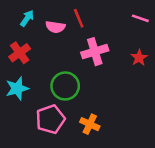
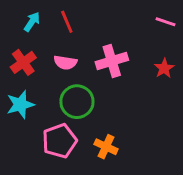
red line: (79, 18) -> (67, 22), moved
pink semicircle: (55, 27) -> (65, 62), moved

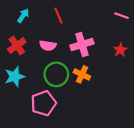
red line: (67, 22) -> (58, 16), moved
orange cross: (106, 147) -> (82, 74), moved

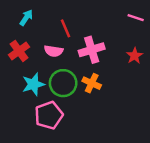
red line: (58, 16) -> (65, 28), moved
cyan star: (15, 77) -> (33, 84), moved

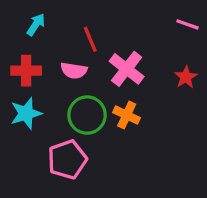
pink cross: (92, 50) -> (127, 69), turned -35
red cross: (19, 51) -> (26, 71), turned 36
cyan star: (33, 84) -> (26, 113), moved

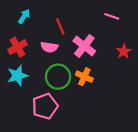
pink line: (188, 24) -> (112, 16), moved
red cross: (26, 71) -> (18, 47), turned -30

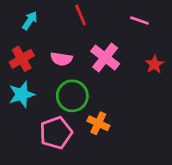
red line: (60, 26) -> (81, 15), moved
orange cross: (84, 77) -> (98, 123), moved

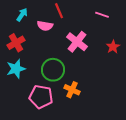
pink semicircle: (61, 59) -> (45, 26), moved
pink pentagon: (56, 133) -> (41, 97), turned 30

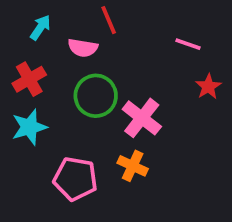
pink line: (102, 15) -> (188, 44), moved
pink cross: (77, 42) -> (142, 118), moved
green circle: (53, 70) -> (96, 96), moved

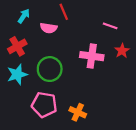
green circle: (96, 96) -> (50, 69), moved
pink cross: (142, 118) -> (92, 56), moved, turned -30
orange cross: (133, 166) -> (78, 112), moved

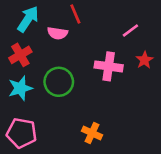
cyan arrow: (24, 16) -> (28, 19), size x1.5
pink line: (110, 26) -> (130, 31), turned -56
pink pentagon: (44, 105) -> (22, 133), moved

